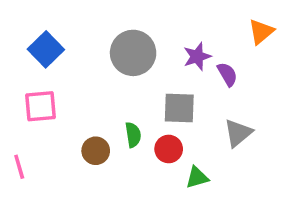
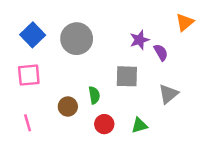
gray circle: (133, 53) -> (77, 39), moved
red circle: (169, 149) -> (104, 124), moved
pink line: (19, 167) -> (28, 123), moved

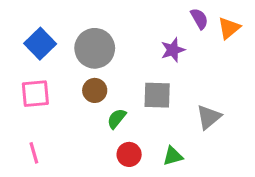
purple semicircle: (161, 52) -> (199, 19), moved
green semicircle: (94, 95) -> (117, 119), turned -132
brown circle: (68, 107) -> (95, 90), moved

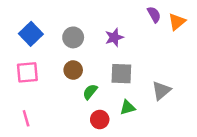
gray circle: (95, 48) -> (73, 37), size x0.7
purple star: (173, 50) -> (114, 37), moved
green triangle: (173, 156) -> (127, 107), moved

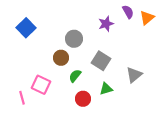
gray circle: (73, 37) -> (74, 39), moved
purple star: (114, 37) -> (106, 24), moved
pink square: (27, 72) -> (41, 85), moved, turned 30
gray square: (121, 74) -> (101, 61), turned 30

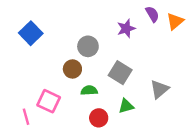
green semicircle: (75, 76) -> (89, 90), turned 48

